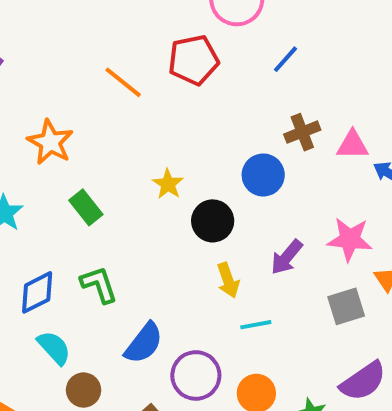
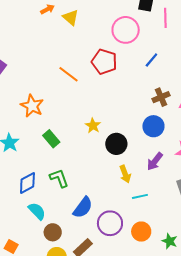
red pentagon: (194, 60) -> (104, 62), turned 30
blue circle: (263, 175) -> (153, 126), moved

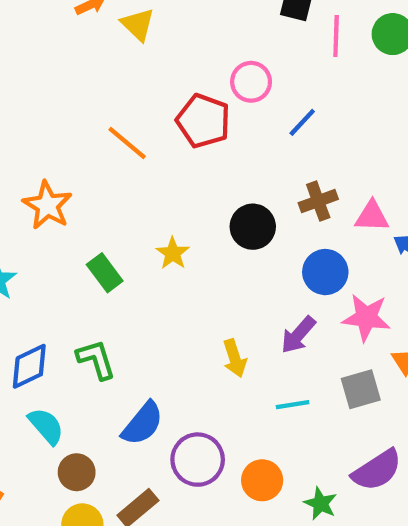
pink circle: (126, 30) -> (251, 82), moved, size x0.7
blue circle: (153, 126) -> (325, 272), moved
green rectangle: (51, 139) -> (105, 273), moved
black circle: (116, 144) -> (253, 227), moved
cyan line: (140, 196) -> (293, 405), moved

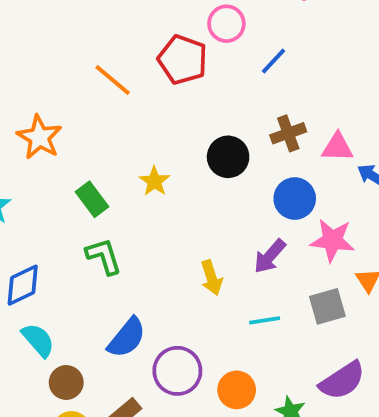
green L-shape: (96, 359) -> (104, 256), moved

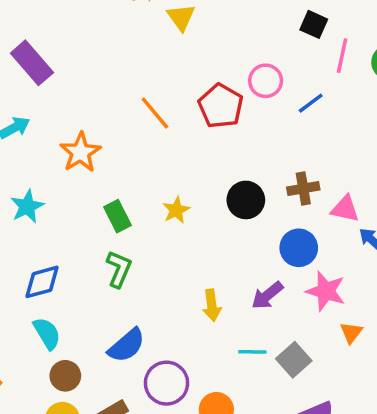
blue line: (273, 61) -> (311, 103), moved
green L-shape: (104, 256) -> (119, 269), turned 30
gray square: (327, 306) -> (294, 360), moved, turned -36

